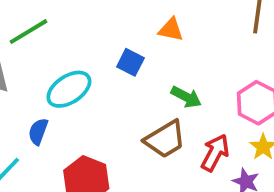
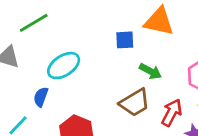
orange triangle: (171, 30) -> (159, 21), moved, size x1.6
blue square: (130, 62) -> (125, 40), moved, turned -30

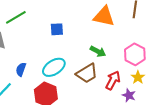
blue square: (125, 40) -> (57, 29), moved
cyan ellipse: (64, 66) -> (54, 67), moved

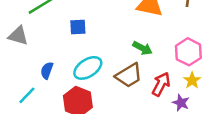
blue square: (57, 29) -> (78, 27), moved

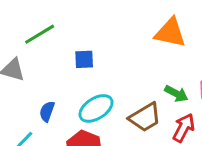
green arrow: (142, 48) -> (176, 94), moved

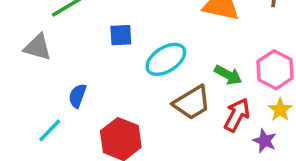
cyan ellipse: (96, 108) -> (166, 59), moved

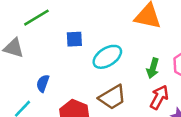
green arrow: (228, 75) -> (153, 68), turned 78
brown trapezoid: (192, 103) -> (112, 97), moved

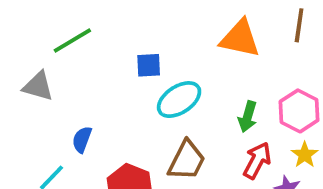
blue square: (74, 39) -> (149, 65), moved
brown trapezoid: (112, 97) -> (187, 160), turned -32

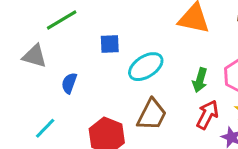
blue square: (149, 65) -> (110, 44), moved
blue semicircle: (82, 140) -> (69, 83), moved

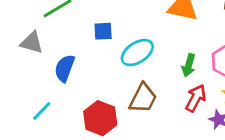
blue semicircle: (69, 83) -> (65, 68), size x1.4

